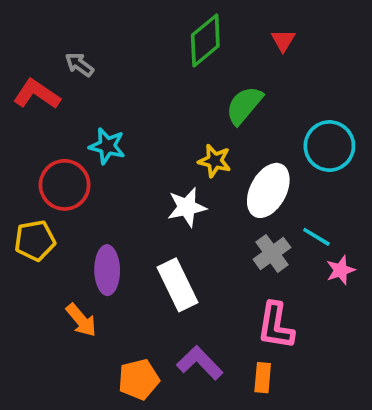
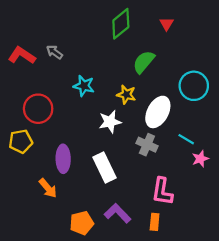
gray arrow: (79, 65) -> (54, 52), moved
cyan star: (107, 146) -> (84, 86), moved
gray cross: (272, 253) -> (147, 145), moved, turned -30

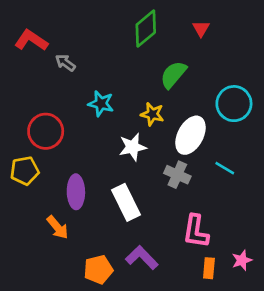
red L-shape: (22, 55) -> (31, 40), moved
pink star: (200, 159) -> (242, 260), moved
orange rectangle: (155, 222) -> (209, 268), moved

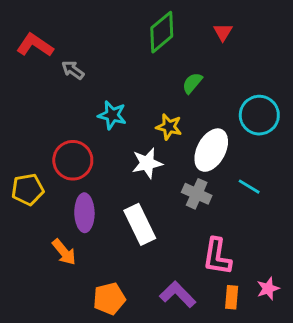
green semicircle: (173, 75) -> (192, 83), size x0.7
red circle: (46, 131) -> (73, 160), moved
purple L-shape: (142, 258) -> (178, 294), moved

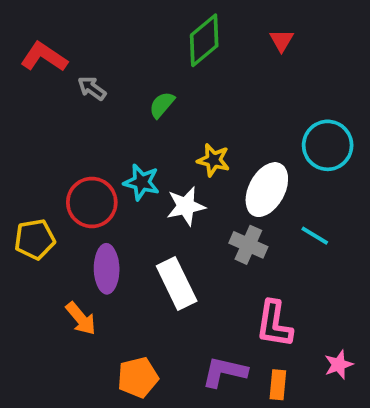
green semicircle: (192, 83) -> (162, 105), moved
cyan star: (112, 115) -> (142, 182), moved
purple L-shape: (178, 294) -> (224, 372), turned -33
orange rectangle: (232, 297) -> (278, 385), moved

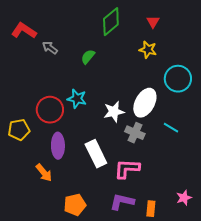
yellow star: (213, 160) -> (148, 50), moved
white star: (186, 206) -> (114, 112), moved
pink L-shape: (274, 324) -> (127, 169), moved, turned 84

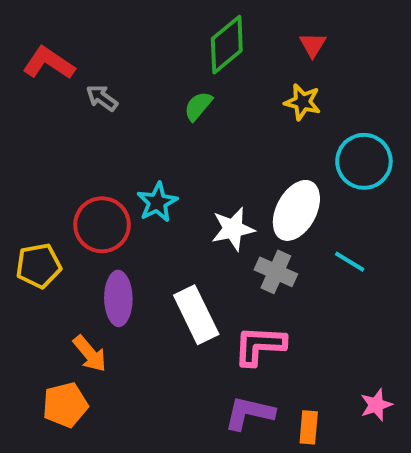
green semicircle: (88, 57) -> (198, 106), moved
cyan star: (77, 99) -> (157, 202), turned 30
orange pentagon: (75, 205) -> (65, 405), moved

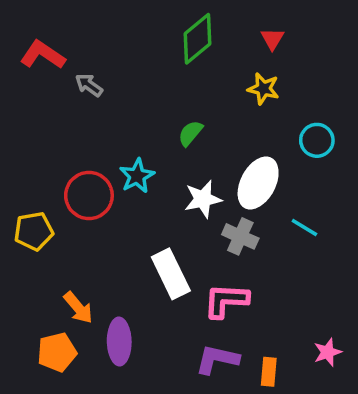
green semicircle: (198, 106) -> (190, 133), moved
cyan circle: (364, 161) -> (317, 140), size x0.7
purple ellipse: (118, 298) -> (119, 342), moved

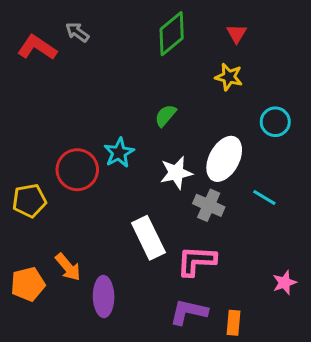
gray arrow: (89, 85) -> (77, 32), moved
orange pentagon: (57, 352) -> (28, 284), moved
pink star: (328, 352) -> (285, 283), moved

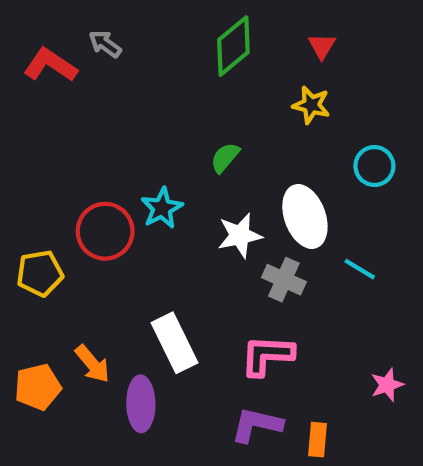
white ellipse: (224, 159) -> (305, 217), turned -48
white rectangle: (148, 238) -> (175, 343), moved

